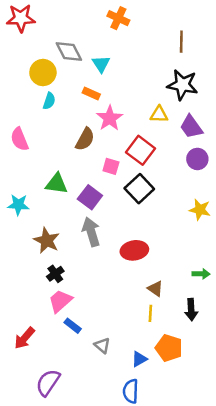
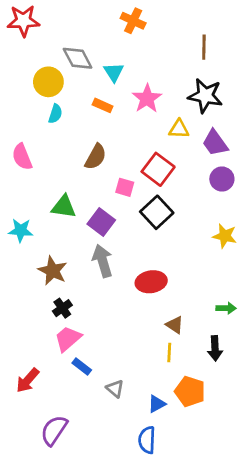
pink star: (110, 118) -> (147, 98), moved

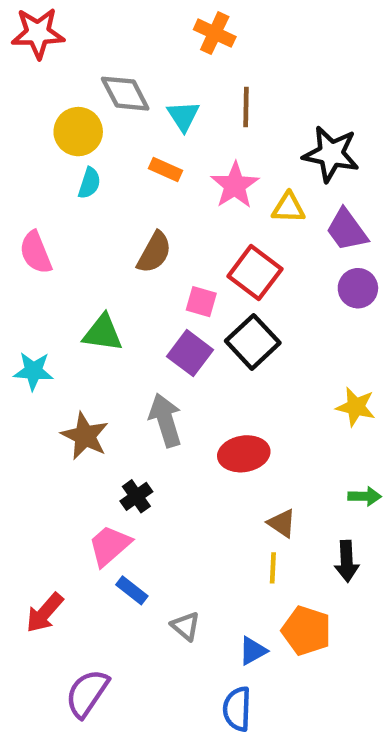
brown line: (204, 47) -> (246, 107), moved
pink star: (147, 98) -> (235, 185), moved
purple square: (101, 222) -> (190, 353), moved
yellow star: (225, 236) -> (356, 407), moved
black cross: (62, 308) -> (136, 496), moved

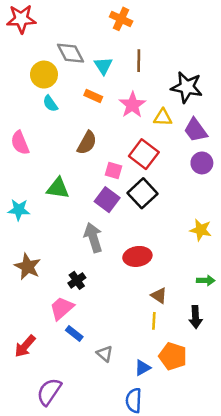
cyan semicircle: (89, 183) -> (50, 104), turned 126
brown star: (85, 436) -> (28, 267), moved

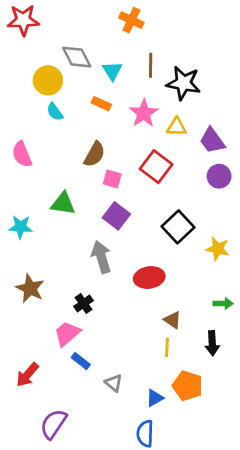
black star: (187, 87) -> (183, 83), moved
pink square: (113, 171) -> (112, 179), moved
black square: (143, 193) -> (178, 227), moved

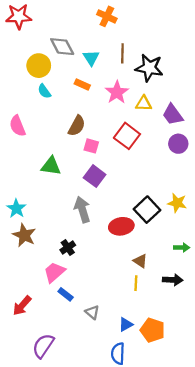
cyan star: (21, 227) -> (16, 208), moved, turned 30
black square: (178, 227) -> (147, 210), moved
black arrow: (212, 343) -> (173, 280), turned -84
orange pentagon: (188, 386) -> (153, 330), moved

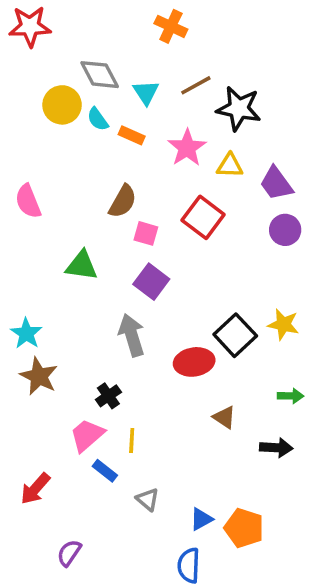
brown line: (122, 53) -> (196, 85), turned 60
cyan semicircle: (44, 91) -> (98, 119), moved
yellow line: (136, 283) -> (132, 440), moved
purple semicircle: (43, 346) -> (69, 553), size x0.7

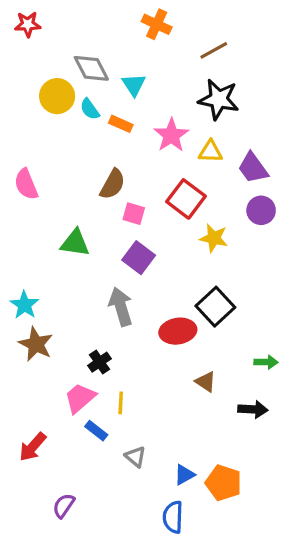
red star: (30, 26) -> (28, 24), size x0.7
brown line: (196, 85) -> (214, 50), moved
yellow star: (283, 324) -> (214, 238), moved

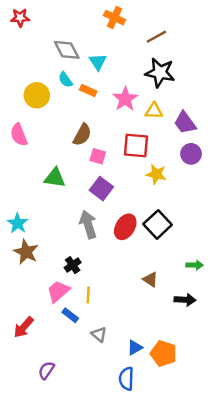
yellow circle: (57, 96) -> (37, 95), moved
red square: (186, 199) -> (136, 146), turned -32
red ellipse: (178, 331) -> (125, 227), moved, turned -50

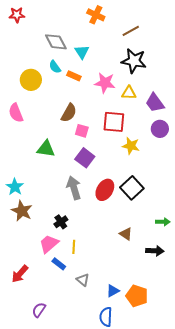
pink star: (125, 99) -> (105, 83), turned -30

